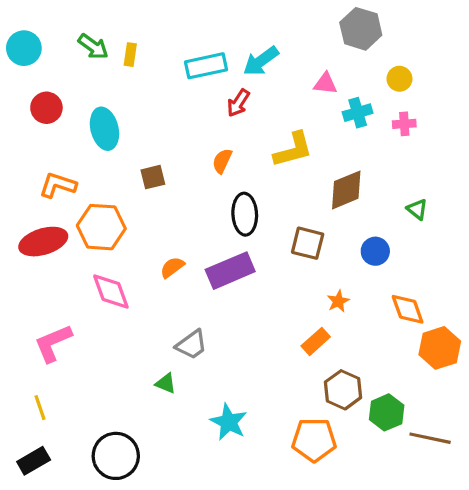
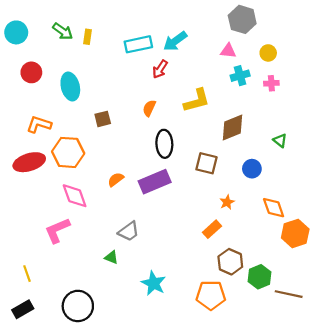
pink triangle: (325, 84) -> (228, 51), moved
pink L-shape: (53, 343) -> (57, 230), moved

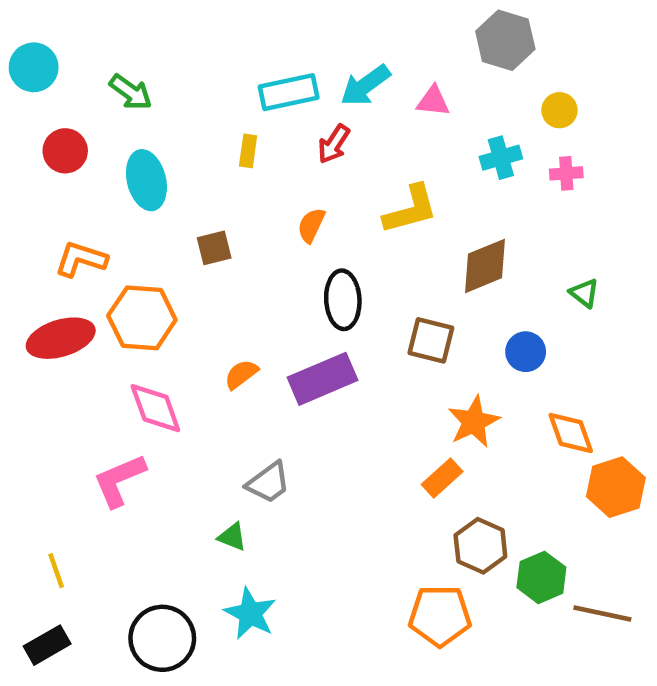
green arrow: (63, 31) -> (131, 92), moved
yellow rectangle: (88, 37) -> (248, 151), moved
pink triangle: (228, 51) -> (433, 101), moved
orange star: (227, 202) -> (474, 422), size x1.6
cyan star: (154, 283) -> (250, 614), moved

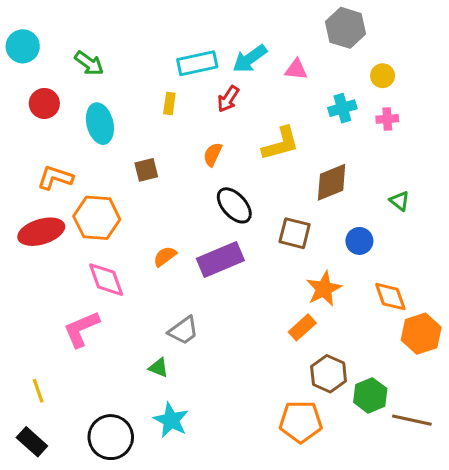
black ellipse: (343, 300) -> (234, 205), turned -39
black rectangle: (47, 645) -> (32, 442), turned 72

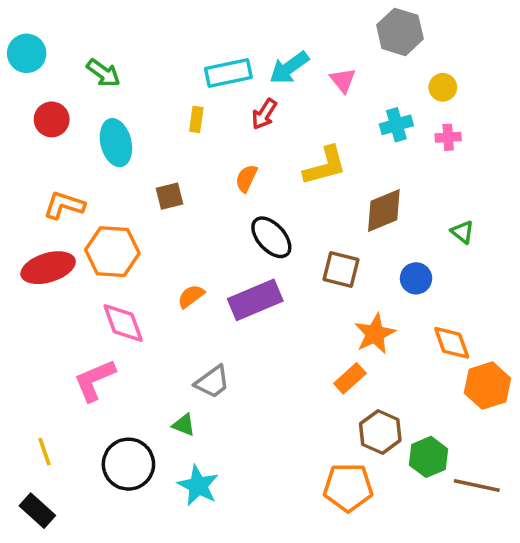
pink triangle: (296, 70) -> (343, 80), turned 45
black circle: (111, 437) -> (128, 464), moved

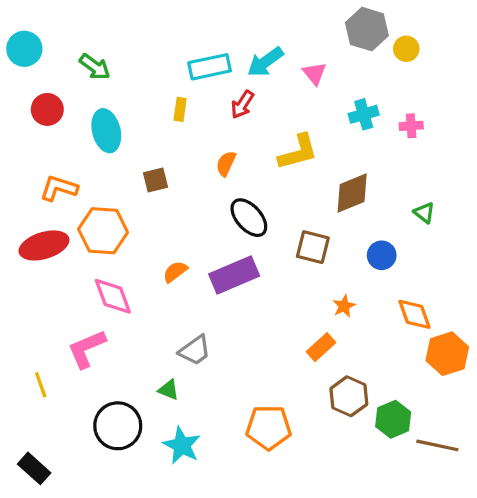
yellow circle: (443, 87) -> (406, 49), moved
orange star: (375, 334) -> (344, 306), size x0.6
yellow line: (45, 452) -> (41, 385), moved
orange pentagon: (348, 487) -> (269, 427), moved

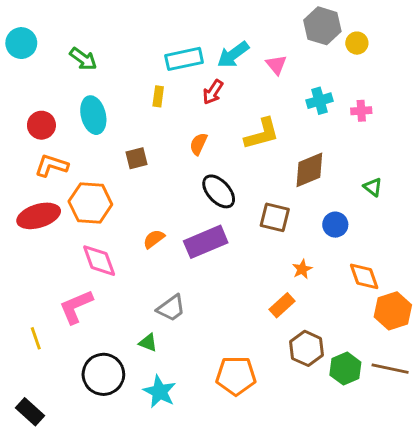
red circle: (47, 109) -> (41, 125), moved
brown line: (437, 445) -> (390, 369), moved

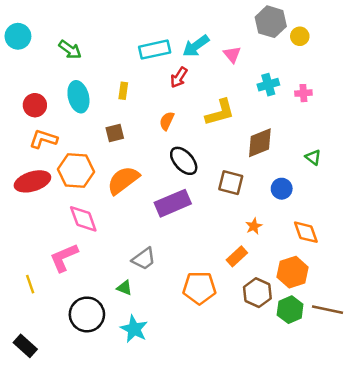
yellow rectangle: (158, 96) -> (123, 91), moved
orange semicircle: (154, 239) -> (123, 180), moved, size x1.8
orange hexagon: (393, 311) -> (293, 272), moved
orange pentagon: (236, 376) -> (199, 288), moved

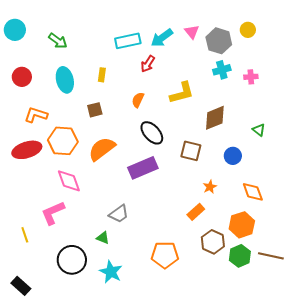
gray hexagon: (271, 22) -> (219, 41), moved
pink triangle: (232, 54) -> (192, 32), moved
red circle: (35, 105) -> (22, 77), moved
orange pentagon: (199, 288) -> (165, 255), moved

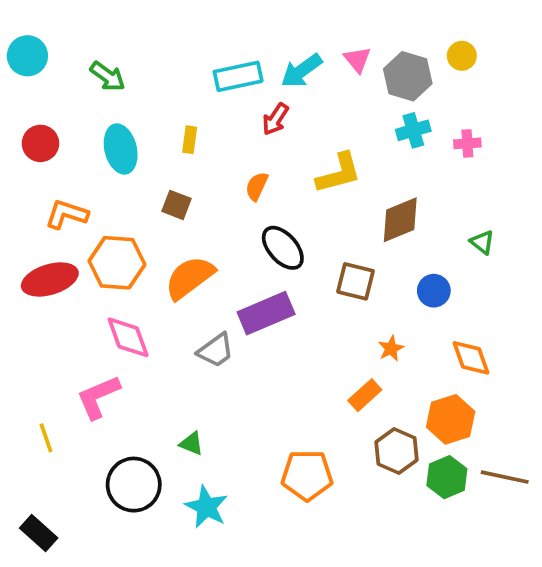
brown square: (95, 110) -> (177, 205), turned 35
gray trapezoid: (119, 214) -> (216, 350), moved

